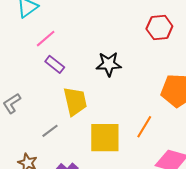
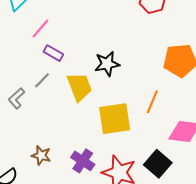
black star: (109, 64) -> (107, 64), moved
gray line: (50, 131) -> (42, 80), moved

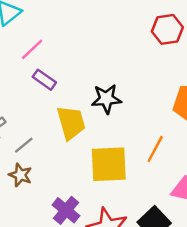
gray line: (42, 80) -> (24, 145), moved
brown star: (41, 155) -> (20, 175), moved

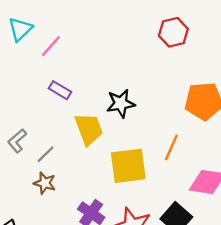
pink line: (32, 49) -> (51, 46), moved

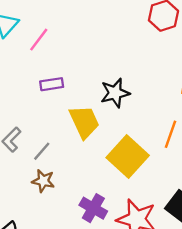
purple rectangle: (60, 90) -> (52, 84), turned -35
yellow square: (128, 166) -> (128, 157), turned -36

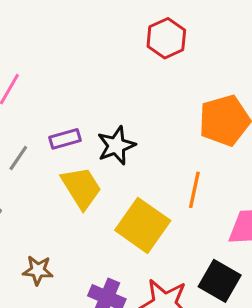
purple rectangle: (52, 84) -> (65, 139), moved
gray line: (42, 151) -> (18, 158), moved

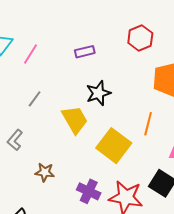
red hexagon: (166, 38) -> (140, 38), moved
purple rectangle: (65, 139) -> (85, 52), moved

